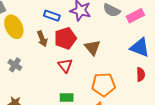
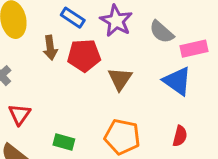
blue triangle: (140, 47) -> (177, 81), moved
red triangle: (65, 65) -> (19, 114), moved

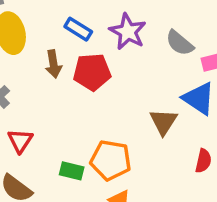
brown triangle: (120, 79) -> (163, 122), moved
orange pentagon: (122, 137) -> (111, 160), moved

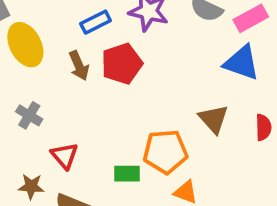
blue rectangle: (78, 29) -> (96, 22), turned -44
brown triangle: (163, 122) -> (214, 119), moved

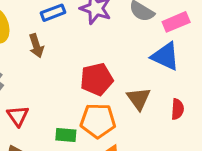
red pentagon: (122, 64) -> (97, 79), moved

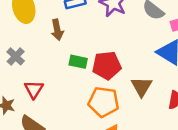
green rectangle: (66, 135) -> (78, 62), moved

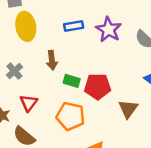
brown arrow: (57, 30) -> (52, 60), moved
orange pentagon: (104, 102) -> (70, 116), moved

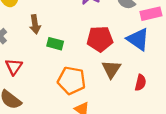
red pentagon: (98, 86) -> (100, 39), moved
orange pentagon: (70, 116) -> (72, 80), moved

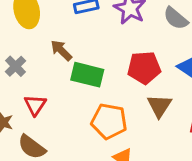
brown arrow: (35, 24) -> (61, 50), turned 144
green rectangle: (55, 44) -> (87, 75), size x1.5

